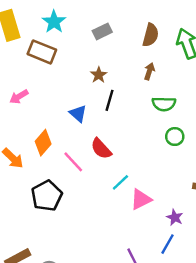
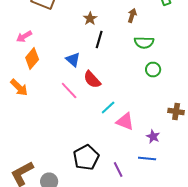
blue triangle: (78, 114) -> (73, 60), moved
orange diamond: (43, 143) -> (32, 58), moved
black pentagon: (47, 196) -> (86, 158), moved
pink triangle: (141, 199) -> (125, 122), turned 48
blue line: (168, 244) -> (147, 158), turned 66

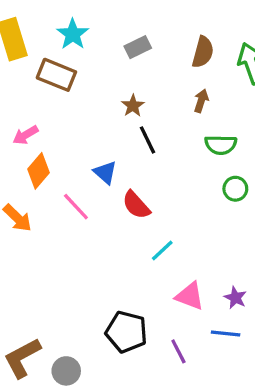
black line: (99, 40) -> (148, 140), turned -42
pink line: (69, 90) -> (76, 207), moved
pink triangle: (125, 122) -> (190, 296), moved
black pentagon: (86, 158) -> (126, 332), turned -30

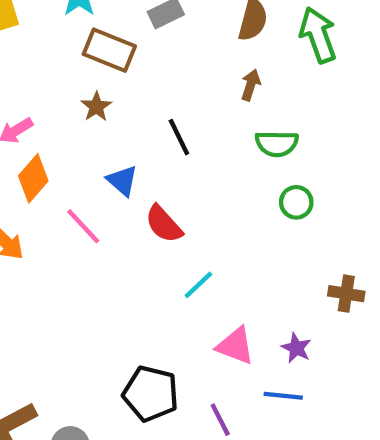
brown rectangle: (56, 75) -> (109, 50), moved
brown star: (133, 106) -> (96, 107), moved

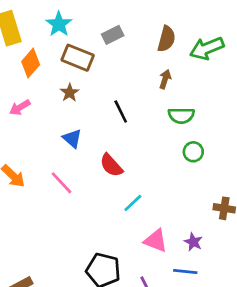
green arrow: (318, 35) -> (207, 48), turned -92
orange diamond: (33, 178) -> (31, 63), moved
blue triangle: (122, 181) -> (72, 138), moved
pink line: (83, 226) -> (62, 183), moved

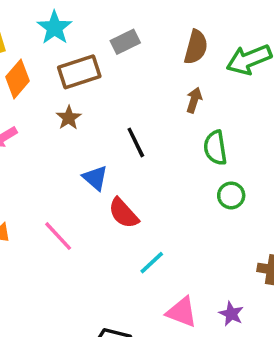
brown rectangle: (78, 58) -> (79, 72), turned -40
green semicircle: (181, 116) -> (215, 148), turned 80
blue triangle: (72, 138) -> (95, 178), moved

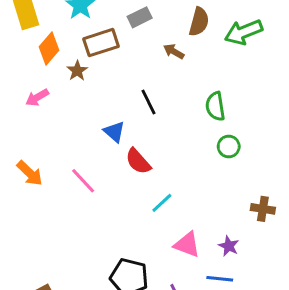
brown arrow: (194, 100) -> (174, 51), moved, turned -78
brown star: (69, 118) -> (77, 71), moved

